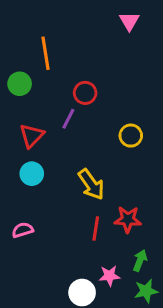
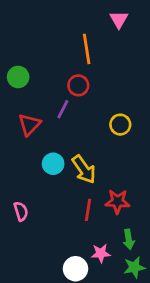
orange line: (45, 53) -> (87, 49), moved
cyan circle: (32, 174) -> (53, 164), moved
pink semicircle: (23, 230) -> (21, 211), turned 90
green arrow: (140, 261) -> (129, 239), turned 150

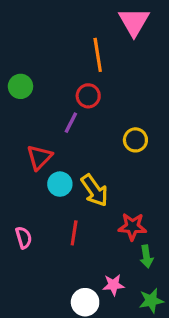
pink triangle: (119, 20) -> (134, 22), size x1.5
red triangle: (29, 125) -> (39, 157), moved
red line: (88, 210) -> (74, 233), moved
green arrow: (129, 239) -> (146, 257), moved

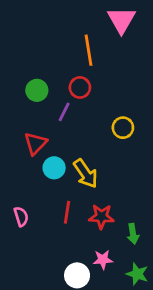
green circle: (20, 86) -> (37, 90), moved
red star: (132, 227) -> (101, 217), moved
green star: (151, 301) -> (137, 274), turned 30

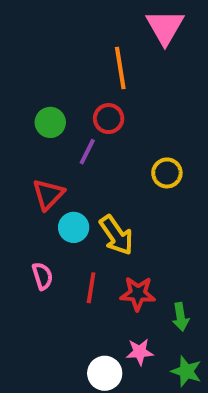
pink semicircle: (21, 217) -> (42, 276), moved

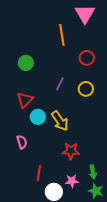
red circle: (109, 119) -> (87, 58), moved
purple line: (87, 152) -> (60, 84), moved
red line: (91, 288) -> (39, 173), moved
green arrow: (181, 317) -> (93, 172), moved

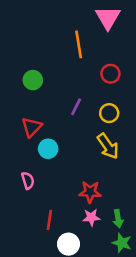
yellow arrow: (60, 121) -> (108, 146), moved
pink star: (72, 181) -> (91, 217), moved

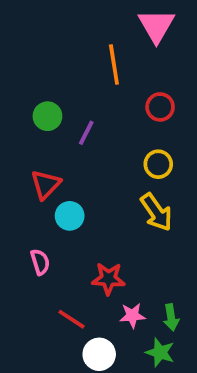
purple line: (76, 107) -> (86, 133), moved
red star: (90, 192) -> (108, 279), moved
red line: (49, 220) -> (71, 319), turned -66
green star: (122, 243) -> (160, 352), moved

